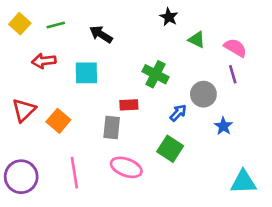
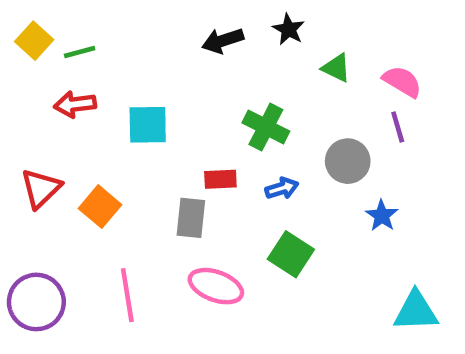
green line: (56, 25) -> (80, 52), moved
black arrow: (101, 34) -> (223, 41), moved, turned -50
blue arrow: (178, 113) -> (282, 188), moved, turned 30

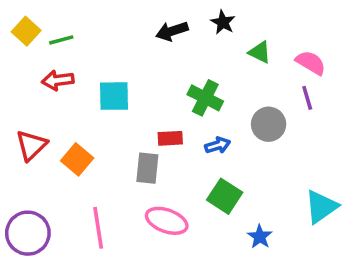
blue star: (382, 216) -> (260, 237), moved
cyan triangle: (416, 311) -> (321, 207), moved, turned -33

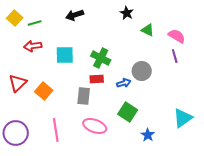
black arrow: (172, 31) -> (75, 15), moved
green cross: (205, 98) -> (101, 58), moved
gray circle: (269, 124) -> (142, 71), moved

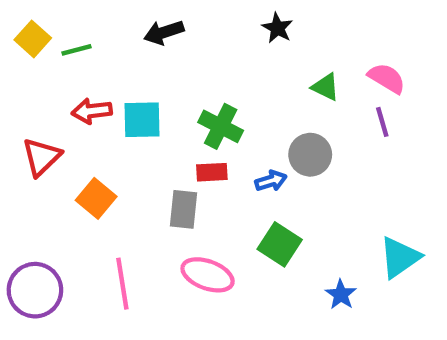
green triangle: (148, 30) -> (325, 87), moved
red arrow: (33, 46) -> (92, 111), moved
red triangle: (18, 83) -> (42, 157), moved
blue star: (148, 135) -> (341, 295), moved

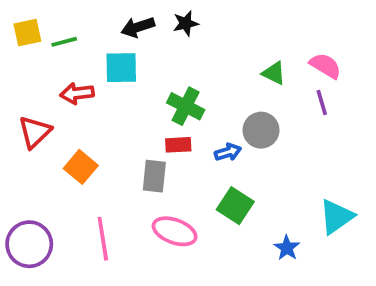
black star: (277, 28) -> (186, 23), moved, turned 30
yellow square: (33, 39) -> (27, 33), turned 36
cyan square: (142, 120) -> (121, 68), moved

